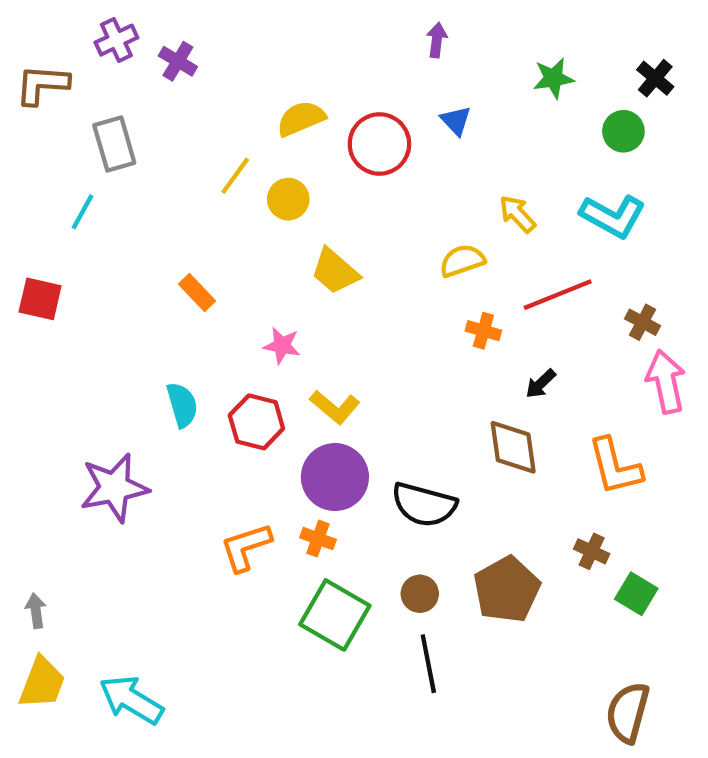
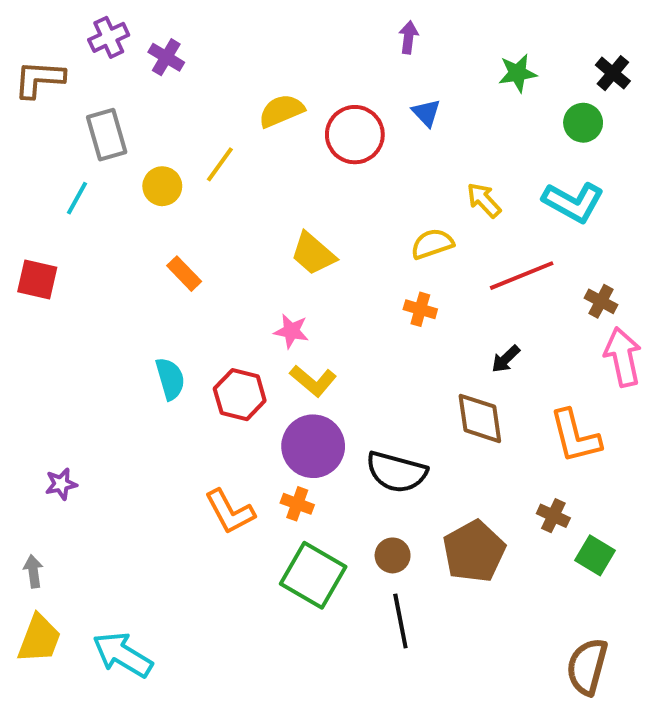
yellow circle: (288, 199) -> (162, 186), moved
orange cross: (483, 331) -> (420, 309), moved
pink star: (282, 346) -> (291, 331), moved
purple star: (114, 488) -> (61, 484), moved, size x0.5
orange L-shape: (246, 547) -> (230, 512), turned -100

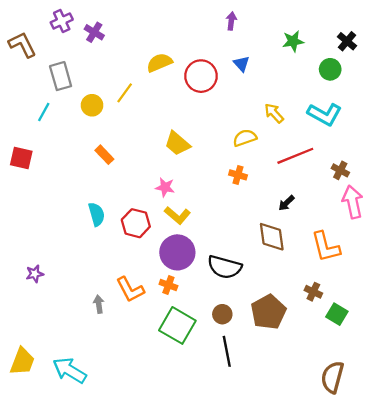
brown L-shape: (39, 79) -> (22, 45), turned 60
gray arrow: (33, 571) -> (99, 304), moved

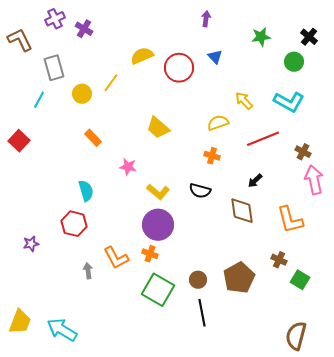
red square: (21, 158) -> (19, 141), turned 30
pink star: (165, 187) -> (128, 167), moved
red hexagon: (136, 223) -> (74, 224), moved
black semicircle: (225, 267) -> (200, 191), moved, size x0.7

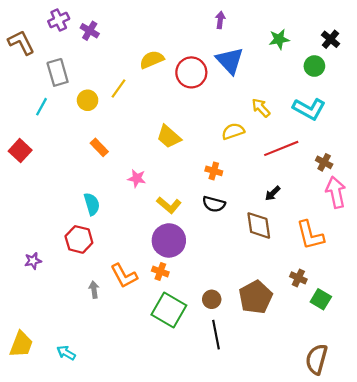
blue triangle: (215, 57) -> (230, 61), size x1.8
orange cross: (212, 156) -> (214, 171), moved
cyan arrow: (62, 330) -> (66, 353), size x0.6

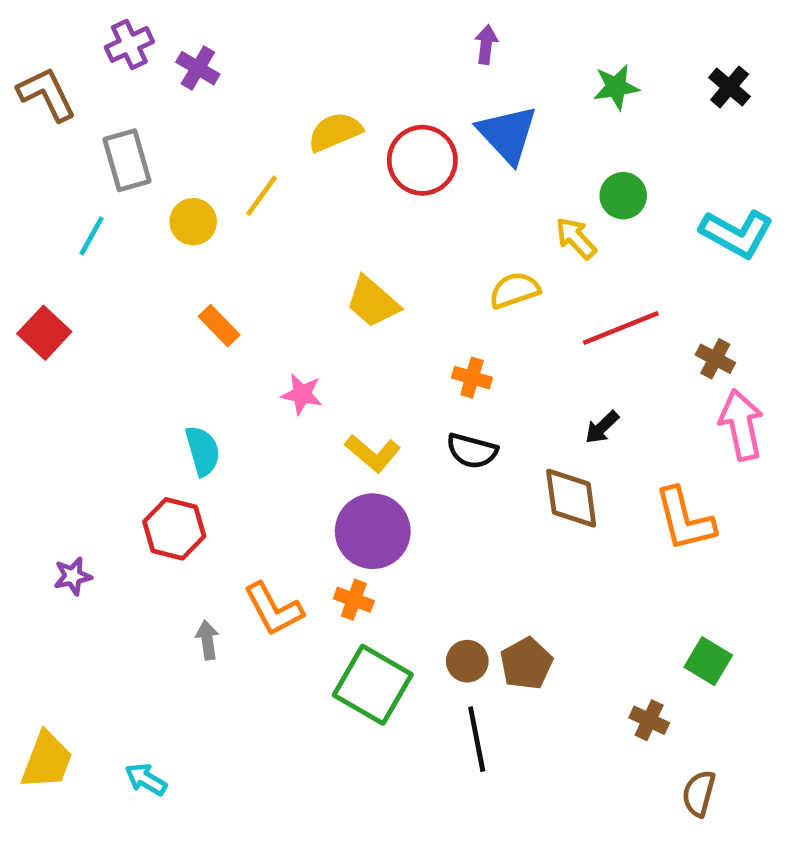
green circle: (314, 66) -> (623, 196), moved
cyan L-shape: (309, 109) -> (737, 233), moved
brown cross: (298, 278) -> (649, 720), moved
brown pentagon: (256, 297) -> (526, 664), moved, size x0.7
brown semicircle: (317, 359) -> (699, 793), size x0.7

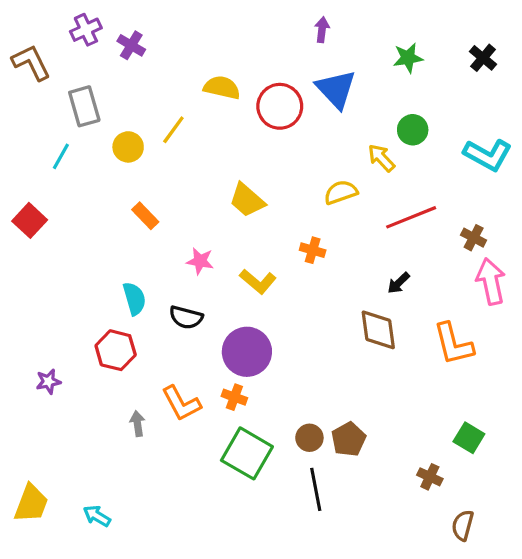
yellow semicircle: (335, 132) -> (222, 88), turned 36
black semicircle: (472, 451) -> (186, 317), moved
yellow L-shape: (373, 453) -> (258, 281), moved

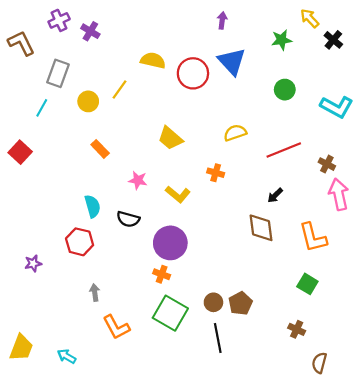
gray rectangle: (84, 106) -> (58, 73), turned 36
yellow arrow: (381, 158) -> (310, 18), moved
orange L-shape: (181, 403) -> (116, 327), moved
green square: (469, 438) -> (307, 284), moved

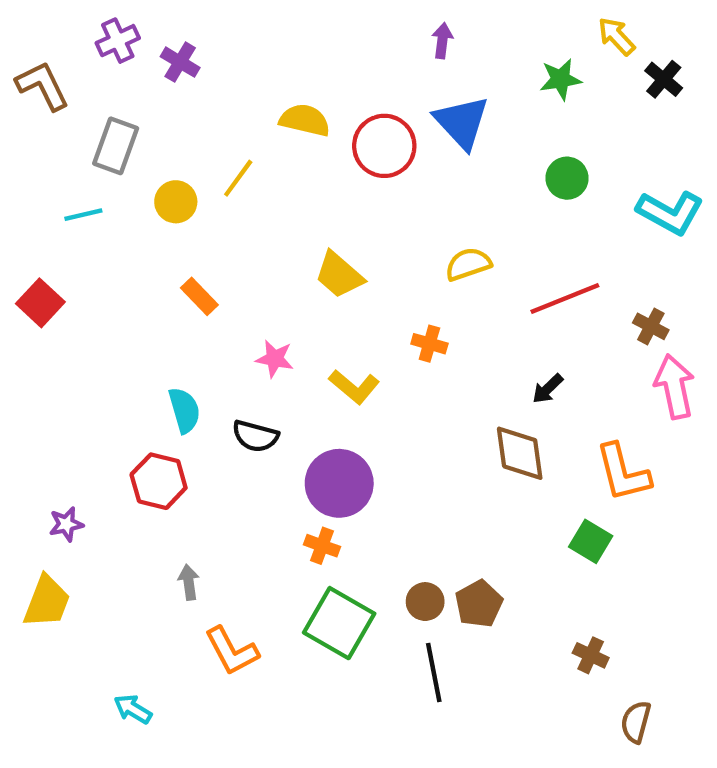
cyan line: (42, 108) -> (83, 215), turned 48
green square: (307, 284) -> (591, 541), moved
yellow trapezoid: (21, 348) -> (47, 602), moved

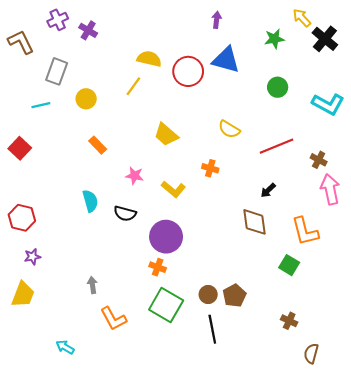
black cross: (664, 79) -> (325, 39), size x1.4
blue triangle: (462, 122) -> (226, 60), turned -32
yellow line: (238, 178) -> (133, 86), moved
yellow semicircle: (468, 264) -> (229, 129), turned -130
red hexagon: (159, 481) -> (22, 218), moved

